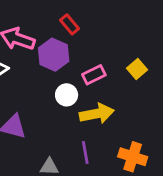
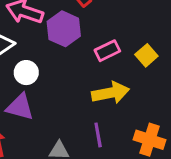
yellow square: (137, 69) -> (146, 55), moved
white circle: (67, 95) -> (26, 73), moved

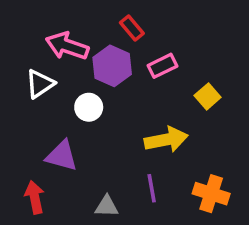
pink rectangle: (107, 51) -> (162, 66), moved
white circle: (26, 73) -> (89, 107), moved

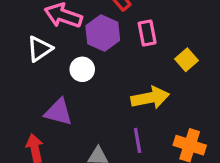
pink rectangle: (162, 66) -> (147, 33), turned -75

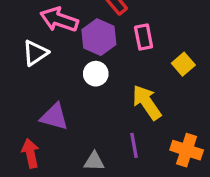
white circle: (82, 69) -> (96, 74), moved
yellow arrow: (150, 98) -> (147, 102), turned -114

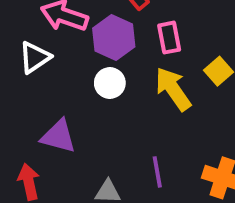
yellow arrow: (147, 102) -> (173, 89), moved

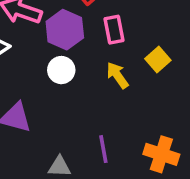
yellow arrow: (173, 89) -> (117, 75), size x0.7

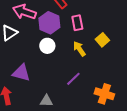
purple line: (103, 149) -> (73, 79), moved, turned 56

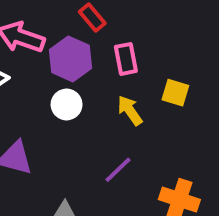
yellow square: (102, 40) -> (175, 93), turned -32

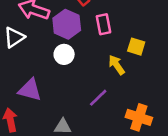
yellow arrow: (130, 110) -> (117, 65), moved

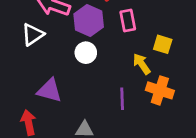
purple line: (98, 98) -> (122, 99), turned -48
orange cross: (139, 117) -> (160, 90), moved

